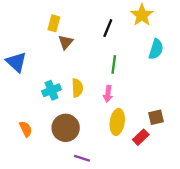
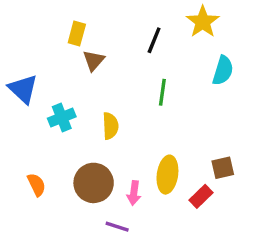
cyan cross: (52, 90) -> (62, 117), moved
pink arrow: (108, 94) -> (134, 193), moved

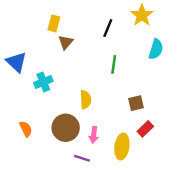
yellow semicircle: (110, 126) -> (86, 100), moved
brown square: (223, 168) -> (136, 103), moved
yellow ellipse: (167, 175) -> (122, 147), moved
red rectangle: (201, 196) -> (145, 129), moved

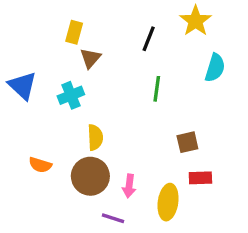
cyan cross: (43, 82) -> (71, 95), moved
yellow semicircle: (86, 100) -> (95, 137), moved
orange semicircle: (26, 129) -> (40, 165), moved, turned 133
red rectangle: (145, 129) -> (200, 178), turned 42

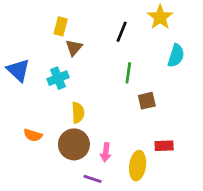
brown square: (187, 142) -> (147, 101), moved

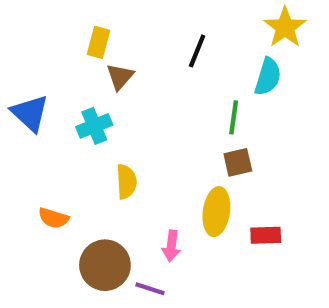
yellow star: (160, 17) -> (285, 27), moved
cyan semicircle: (176, 56) -> (268, 77), moved
green line: (128, 73) -> (234, 117), moved
brown circle: (74, 144) -> (105, 265), moved
yellow ellipse: (138, 166) -> (216, 212), moved

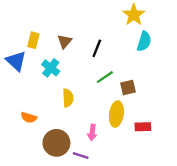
yellow star: (285, 27) -> (134, 15), moved
yellow rectangle: (99, 42) -> (33, 40), moved
black line: (197, 51) -> (97, 48), moved
green line: (234, 117) -> (105, 77), moved, turned 48
cyan cross: (94, 126) -> (51, 68), turned -30

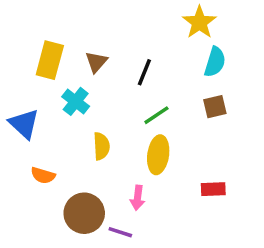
yellow rectangle: (33, 40) -> (50, 60), size x1.5
blue triangle: (16, 61) -> (24, 124), moved
brown square: (128, 87) -> (215, 107), moved
yellow ellipse: (116, 114) -> (158, 155), moved

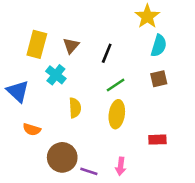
pink arrow: (138, 198) -> (121, 166), moved

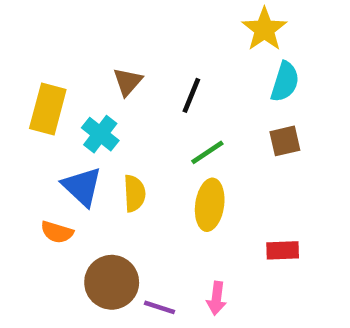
yellow rectangle: (37, 44) -> (48, 109), moved
blue triangle: (18, 91) -> (82, 187), moved

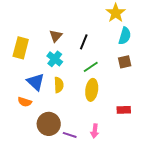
cyan cross: (100, 134) -> (55, 59), moved

